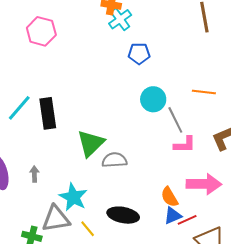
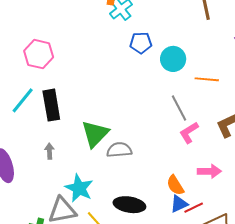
pink hexagon: (41, 31) -> (39, 54), moved
cyan circle: (153, 99) -> (173, 59), moved
pink L-shape: (185, 145) -> (189, 133), turned 150
gray arrow: (34, 174) -> (50, 151), moved
pink arrow: (204, 184) -> (209, 171), size x0.7

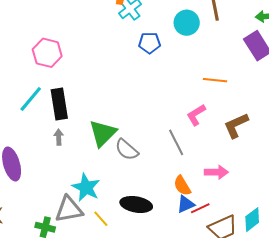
cyan circle: (173, 59) -> (187, 23), moved
gray line: (179, 108) -> (176, 142), moved
pink L-shape: (189, 133) -> (196, 115), moved
gray semicircle: (119, 150) -> (127, 150), turned -135
gray arrow: (50, 151) -> (59, 137), moved

